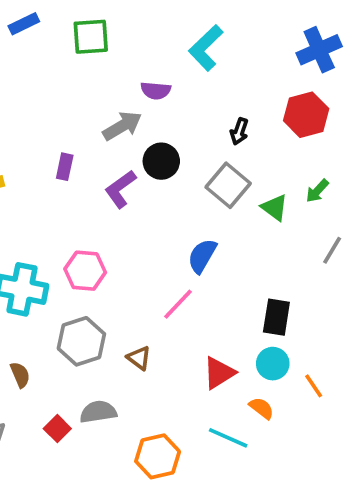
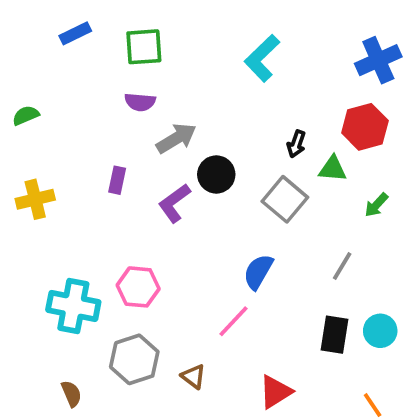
purple semicircle: (156, 91) -> (140, 102), moved
green triangle: (275, 208) -> (333, 169), moved, turned -32
gray line: (332, 250) -> (342, 266), moved
cyan circle: (273, 364) -> (380, 331), moved

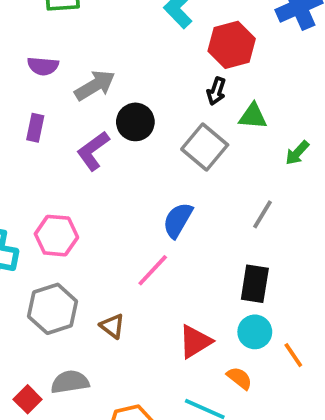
purple semicircle: (140, 102) -> (43, 66), moved
red hexagon: (365, 127) -> (232, 45), moved
cyan circle: (380, 331) -> (255, 332), moved

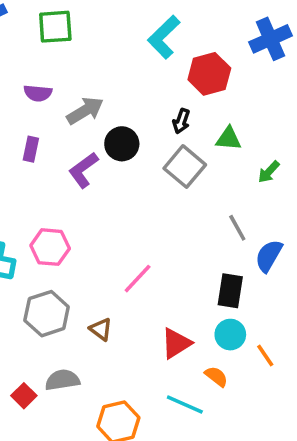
black arrow: (216, 91) -> (181, 121), moved
gray line: (263, 214) -> (237, 228), turned -60
blue semicircle: (178, 220) -> (269, 256), moved

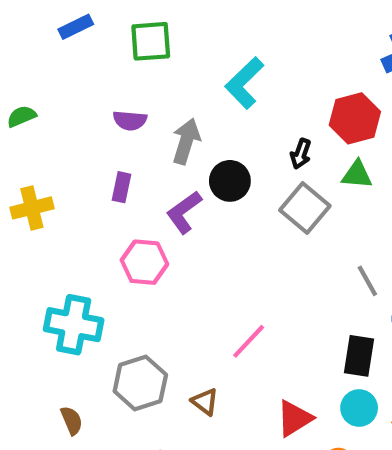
cyan L-shape: (164, 37) -> (244, 83), moved
red hexagon: (209, 74) -> (355, 118), moved
gray arrow: (85, 111) -> (186, 141), turned -42
pink hexagon: (50, 247) -> (144, 262), moved

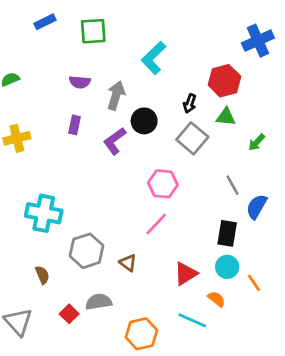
pink hexagon: (144, 262) -> (163, 184), moved

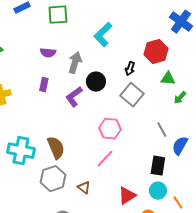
blue cross: (258, 41) -> (181, 22), turned -30
green triangle: (226, 117) -> (168, 79), moved
brown semicircle: (42, 275) -> (56, 148), moved, size x1.6

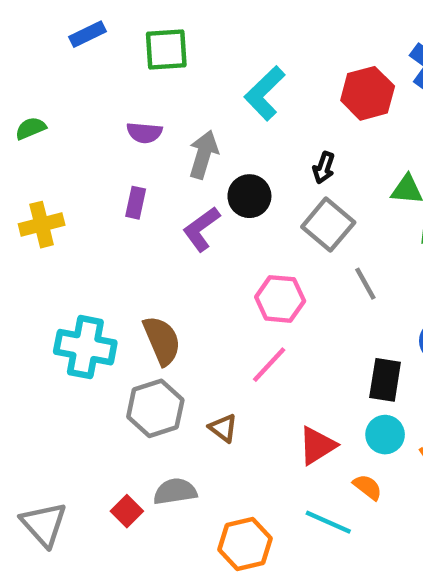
red hexagon: (156, 52) -> (368, 93), moved
gray line: (162, 130) -> (365, 284), moved

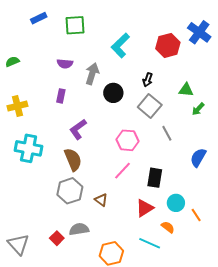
purple L-shape: (201, 229) -> (78, 129), moved
cyan cross: (85, 347) -> (29, 148), moved
black rectangle: (385, 380) -> (155, 178), moved

